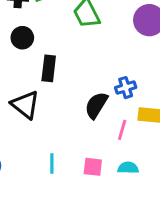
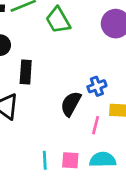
cyan line: (52, 164) -> (45, 160), moved
cyan semicircle: (128, 168) -> (103, 160), size x1.4

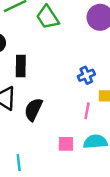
black semicircle: (71, 104) -> (33, 109), moved
cyan line: (45, 160) -> (19, 162), moved

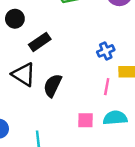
black rectangle: (21, 66) -> (40, 42), turned 55

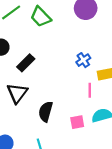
black triangle: (24, 74) -> (17, 93), turned 45
black semicircle: (53, 86) -> (46, 112), moved

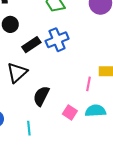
blue cross: (83, 60) -> (57, 40), moved, size x1.5
pink square: (77, 122) -> (70, 112), turned 32

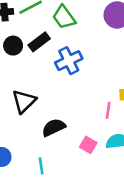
black rectangle: (31, 45) -> (39, 42), moved
black semicircle: (41, 96) -> (54, 127), turned 42

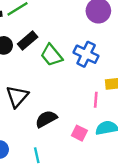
green trapezoid: (64, 17) -> (52, 55), moved
blue cross: (69, 61) -> (86, 54), moved, turned -35

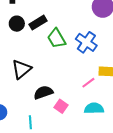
pink line: (96, 100) -> (88, 83), turned 40
pink square: (79, 133) -> (61, 106), moved

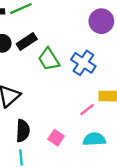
black semicircle: (43, 92) -> (23, 131), moved, turned 114

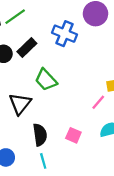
green trapezoid: (49, 59) -> (46, 80), moved
blue cross: (83, 63) -> (64, 34), moved

